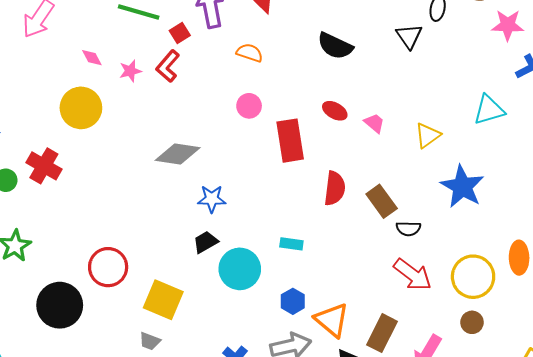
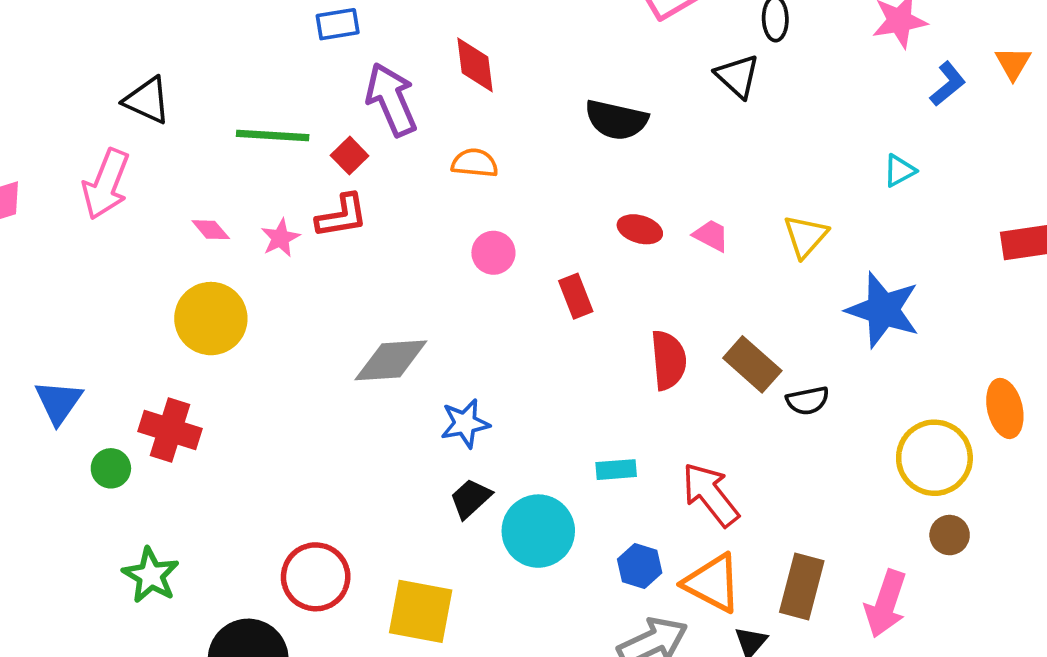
red L-shape: (168, 66) -> (342, 216), turned -128
cyan triangle: (489, 110) -> (899, 171), size x0.6
red rectangle: (290, 141) -> (576, 296), size x0.6
red arrow: (413, 275) -> (710, 494), moved, turned -153

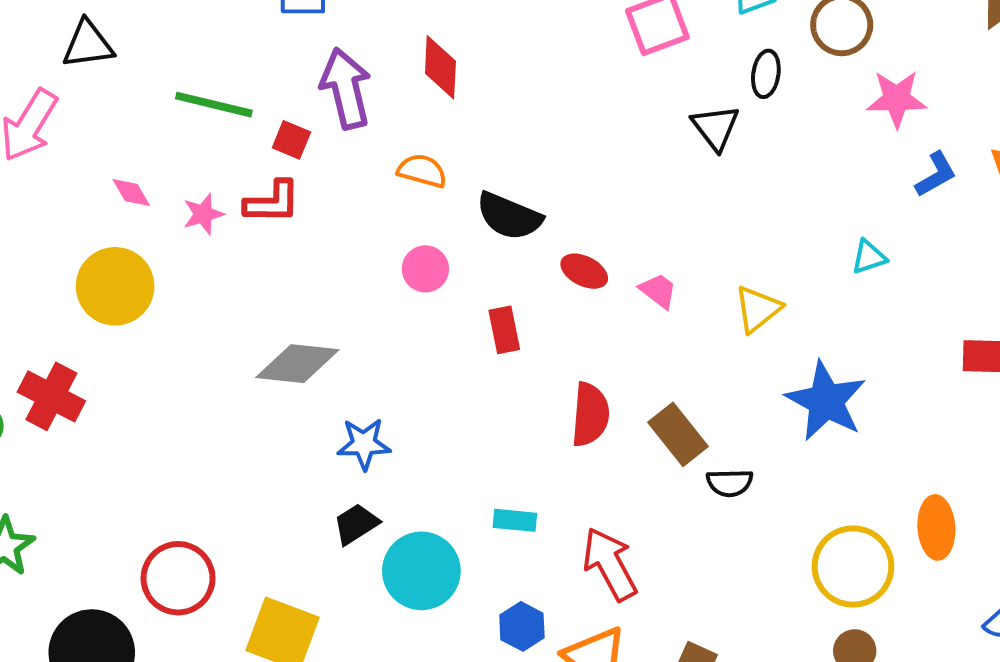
black triangle: (147, 100) -> (88, 44), turned -42
black semicircle: (616, 120) -> (509, 216), moved
red square: (350, 156) -> (291, 140), turned -33

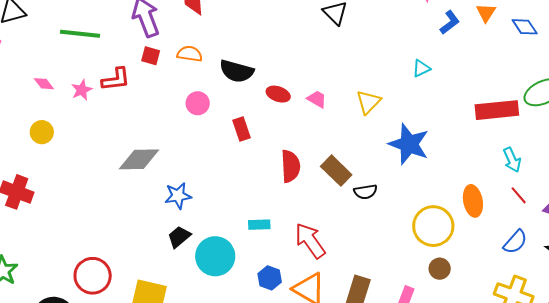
red square: (291, 140) -> (151, 56), moved
yellow circle: (115, 286) -> (42, 132), size x0.6

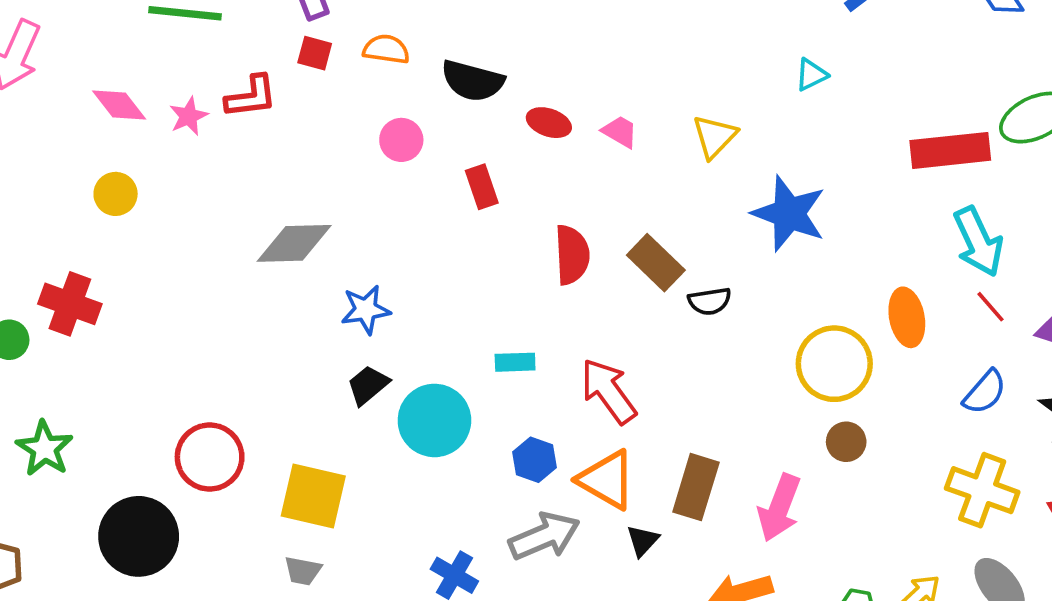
pink diamond: (44, 84) -> (119, 105), size x1.4
cyan arrow: (512, 160) -> (978, 242), size x1.5

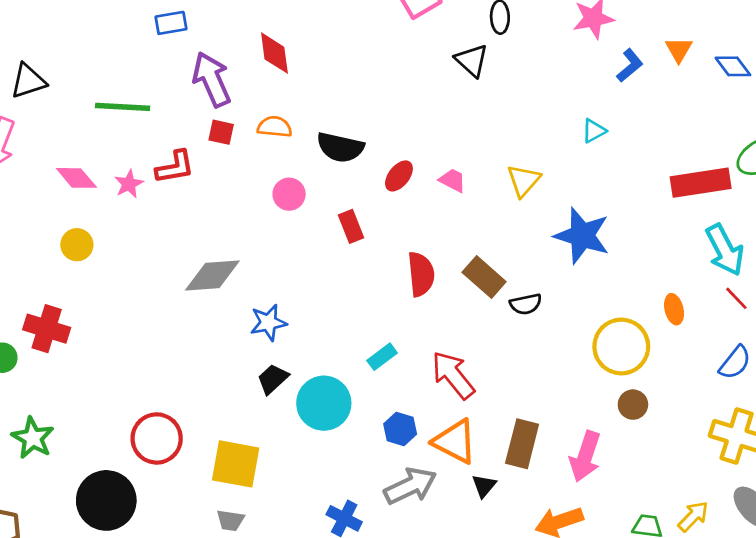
red ellipse: (549, 123) -> (399, 176), turned -68
orange ellipse: (907, 317) -> (674, 309), size x0.7
cyan rectangle: (515, 362) -> (382, 357), turned -32

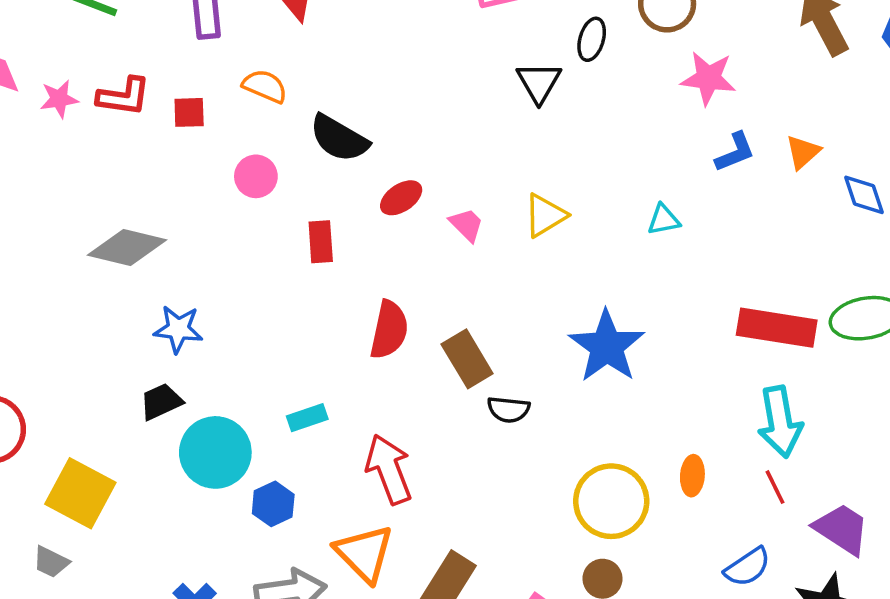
red square: (221, 132) -> (189, 112), moved, turned -32
yellow triangle: (524, 181) -> (545, 215), moved
blue hexagon: (400, 429) -> (273, 504), moved

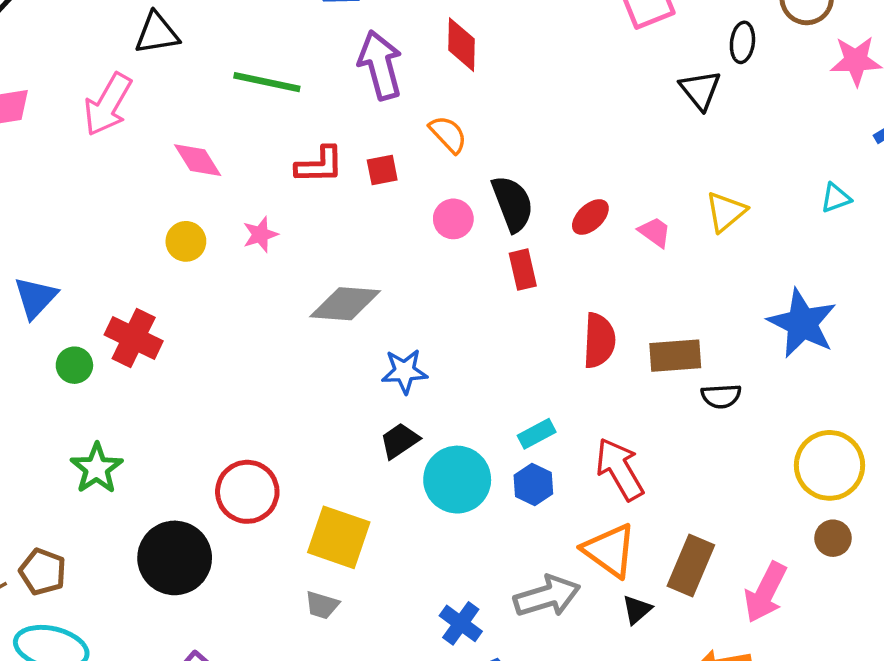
orange semicircle: (265, 86) -> (448, 134), turned 33
pink star: (59, 99) -> (260, 234), moved
black semicircle: (339, 138) -> (513, 204), moved, turned -132
brown rectangle: (467, 359) -> (675, 356), turned -54
blue hexagon: (273, 504) -> (533, 485), moved

